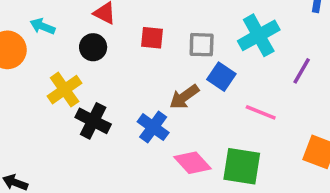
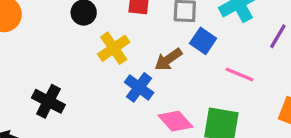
yellow cross: (65, 90) -> (114, 48), moved
black cross: (93, 121) -> (48, 101), moved

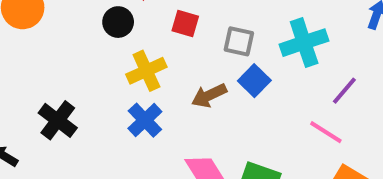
pink line: (239, 75) -> (326, 132), moved
blue cross: (139, 87) -> (145, 120), moved

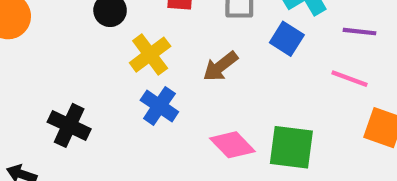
blue square: (254, 81) -> (287, 39), moved
purple line: (344, 91) -> (359, 32), turned 68

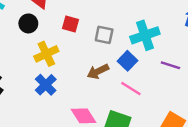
brown arrow: (220, 66) -> (98, 71), moved
pink line: (349, 79) -> (131, 88), moved

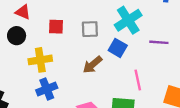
yellow cross: (46, 54) -> (40, 60), turned 30
blue cross: (46, 85) -> (47, 89), turned 36
pink line: (131, 88) -> (138, 80), moved, turned 60

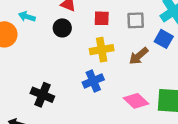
yellow cross: (40, 60) -> (102, 50), moved

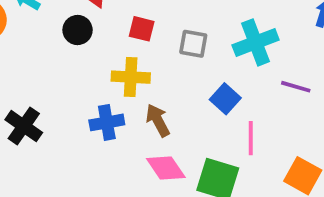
blue square: (164, 39) -> (225, 99), moved
brown arrow: (139, 56) -> (158, 120), moved, turned 90

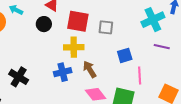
red square: (142, 29) -> (78, 21), size x1.6
cyan cross: (256, 42) -> (153, 20), moved
blue square: (225, 99) -> (125, 55), turned 35

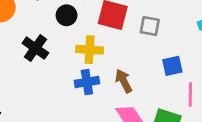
yellow cross: (74, 47) -> (90, 50), moved
black cross: (19, 77) -> (35, 48), moved

